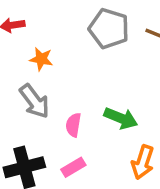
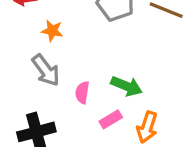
pink rectangle: (73, 167) -> (111, 119), moved

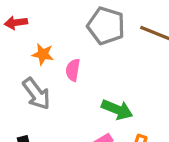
pink semicircle: (82, 92) -> (73, 70), moved

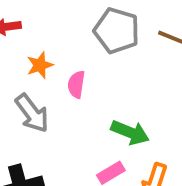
orange star: (43, 54) -> (40, 65), turned -30

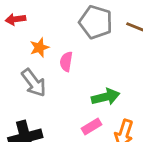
green arrow: (130, 132) -> (106, 97), turned -36

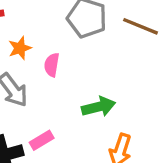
pink rectangle: (92, 126) -> (42, 140), moved

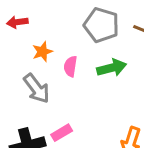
green arrow: (99, 107) -> (112, 68), moved

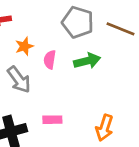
pink rectangle: (62, 133) -> (52, 120), moved, turned 30

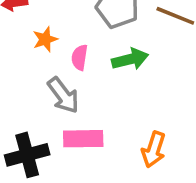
gray arrow: (19, 80) -> (63, 95), moved
pink rectangle: (52, 120) -> (83, 139), size x1.5

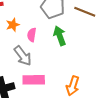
green arrow: (130, 59) -> (60, 36), turned -96

